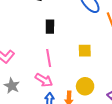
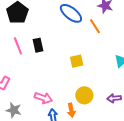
pink line: (49, 58) -> (18, 46), moved

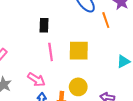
pink line: (18, 46) -> (51, 52), moved
yellow square: (77, 61) -> (79, 51), size x1.5

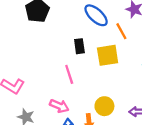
black rectangle: (44, 25) -> (79, 46), moved
yellow square: (79, 51) -> (108, 55), moved

